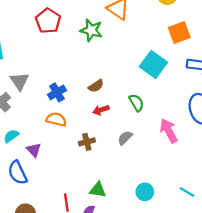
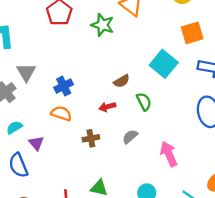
brown semicircle: (96, 86) -> (122, 81), moved
pink arrow: (169, 131) -> (169, 154), moved

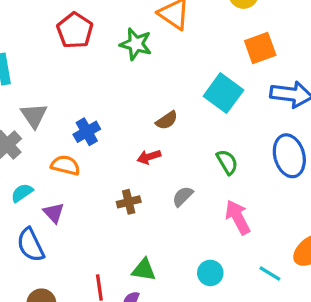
green semicircle: (144, 102) -> (227, 162), moved
orange semicircle: (61, 113) -> (65, 165), moved

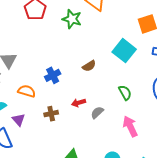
blue cross: (87, 132) -> (53, 75), moved
red arrow: (149, 157) -> (79, 103), moved
brown cross: (129, 202) -> (51, 114), moved

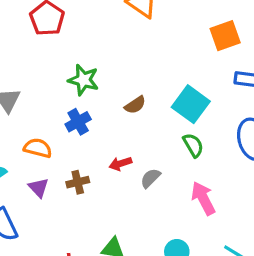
green star: (72, 19) -> (83, 80), moved
cyan square: (124, 51) -> (191, 104), moved
purple triangle: (19, 120) -> (39, 188), moved

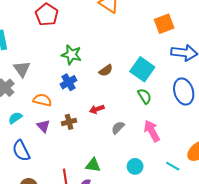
gray semicircle: (150, 178) -> (118, 128), moved

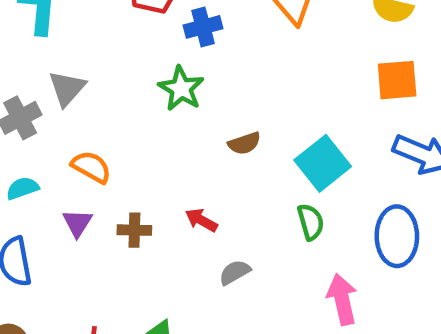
blue cross: (68, 82) -> (203, 27), moved
red arrow: (97, 109) -> (201, 220), turned 32
pink arrow: (152, 131) -> (342, 299), moved

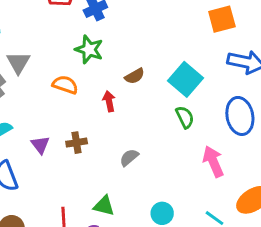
orange semicircle: (91, 167) -> (65, 85), moved
red arrow: (201, 220) -> (109, 101), moved, turned 60
gray semicircle: (235, 272) -> (129, 157), moved

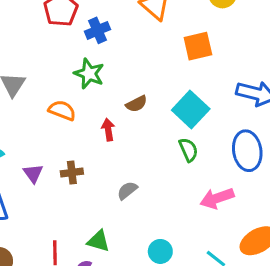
orange square: (222, 19) -> (198, 46), moved
pink arrow: (213, 161) -> (217, 198), turned -88

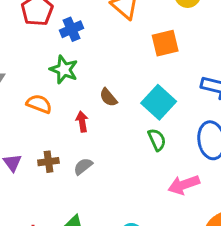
brown semicircle: (137, 104) -> (108, 97), turned 78
gray semicircle: (127, 190) -> (83, 166), moved

